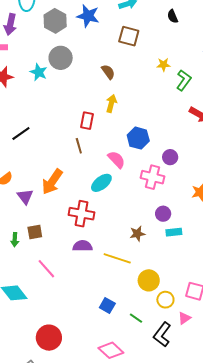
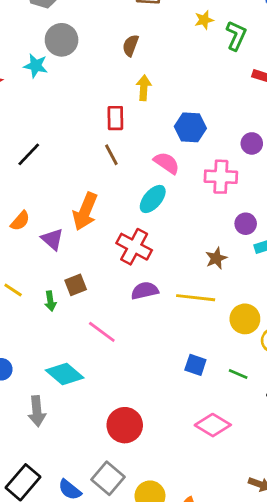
brown semicircle: (108, 72) -> (131, 45), turned -112
purple circle: (170, 157) -> (252, 143), moved
red cross: (81, 214) -> (134, 247), turned 30

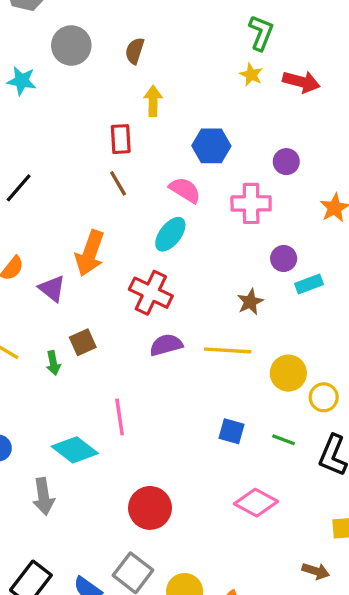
yellow star: (204, 20) -> (251, 75), moved, turned -30
gray circle: (62, 40) -> (71, 46), moved
pink line: (102, 332) -> (120, 417), moved, turned 48

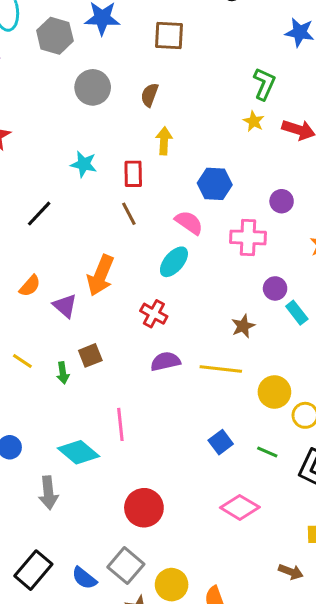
cyan star: (22, 81) -> (84, 164), moved
cyan rectangle: (309, 284) -> (297, 313), turned 70
red cross: (151, 293) -> (154, 314), size x0.7
blue square: (232, 431) -> (221, 442), turned 35

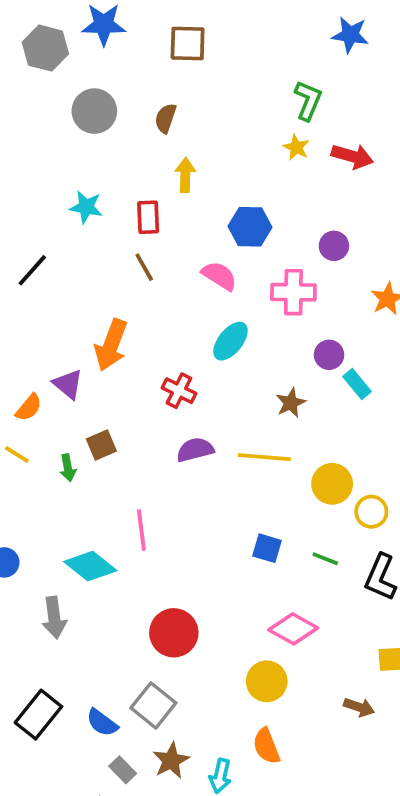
cyan ellipse: (174, 262) -> (230, 341), moved
orange semicircle: (30, 286) -> (29, 408), moved
blue square: (221, 442) -> (267, 548), turned -35
yellow circle: (172, 585) -> (267, 681), moved

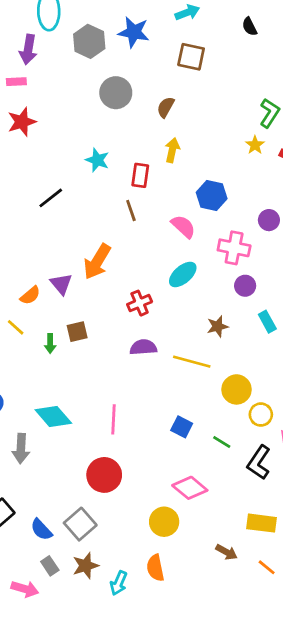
purple circle: (329, 355) -> (245, 286), moved
red cross: (179, 391) -> (140, 303), turned 30
pink line: (141, 530) -> (114, 419), moved

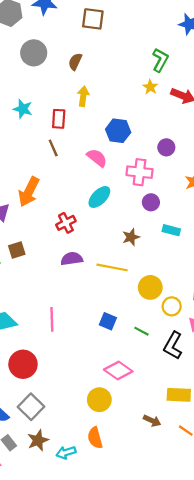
cyan rectangle: (267, 322) -> (171, 230), turned -42
red circle: (104, 475) -> (23, 364), moved
cyan arrow: (119, 583) -> (66, 452), turned 54

